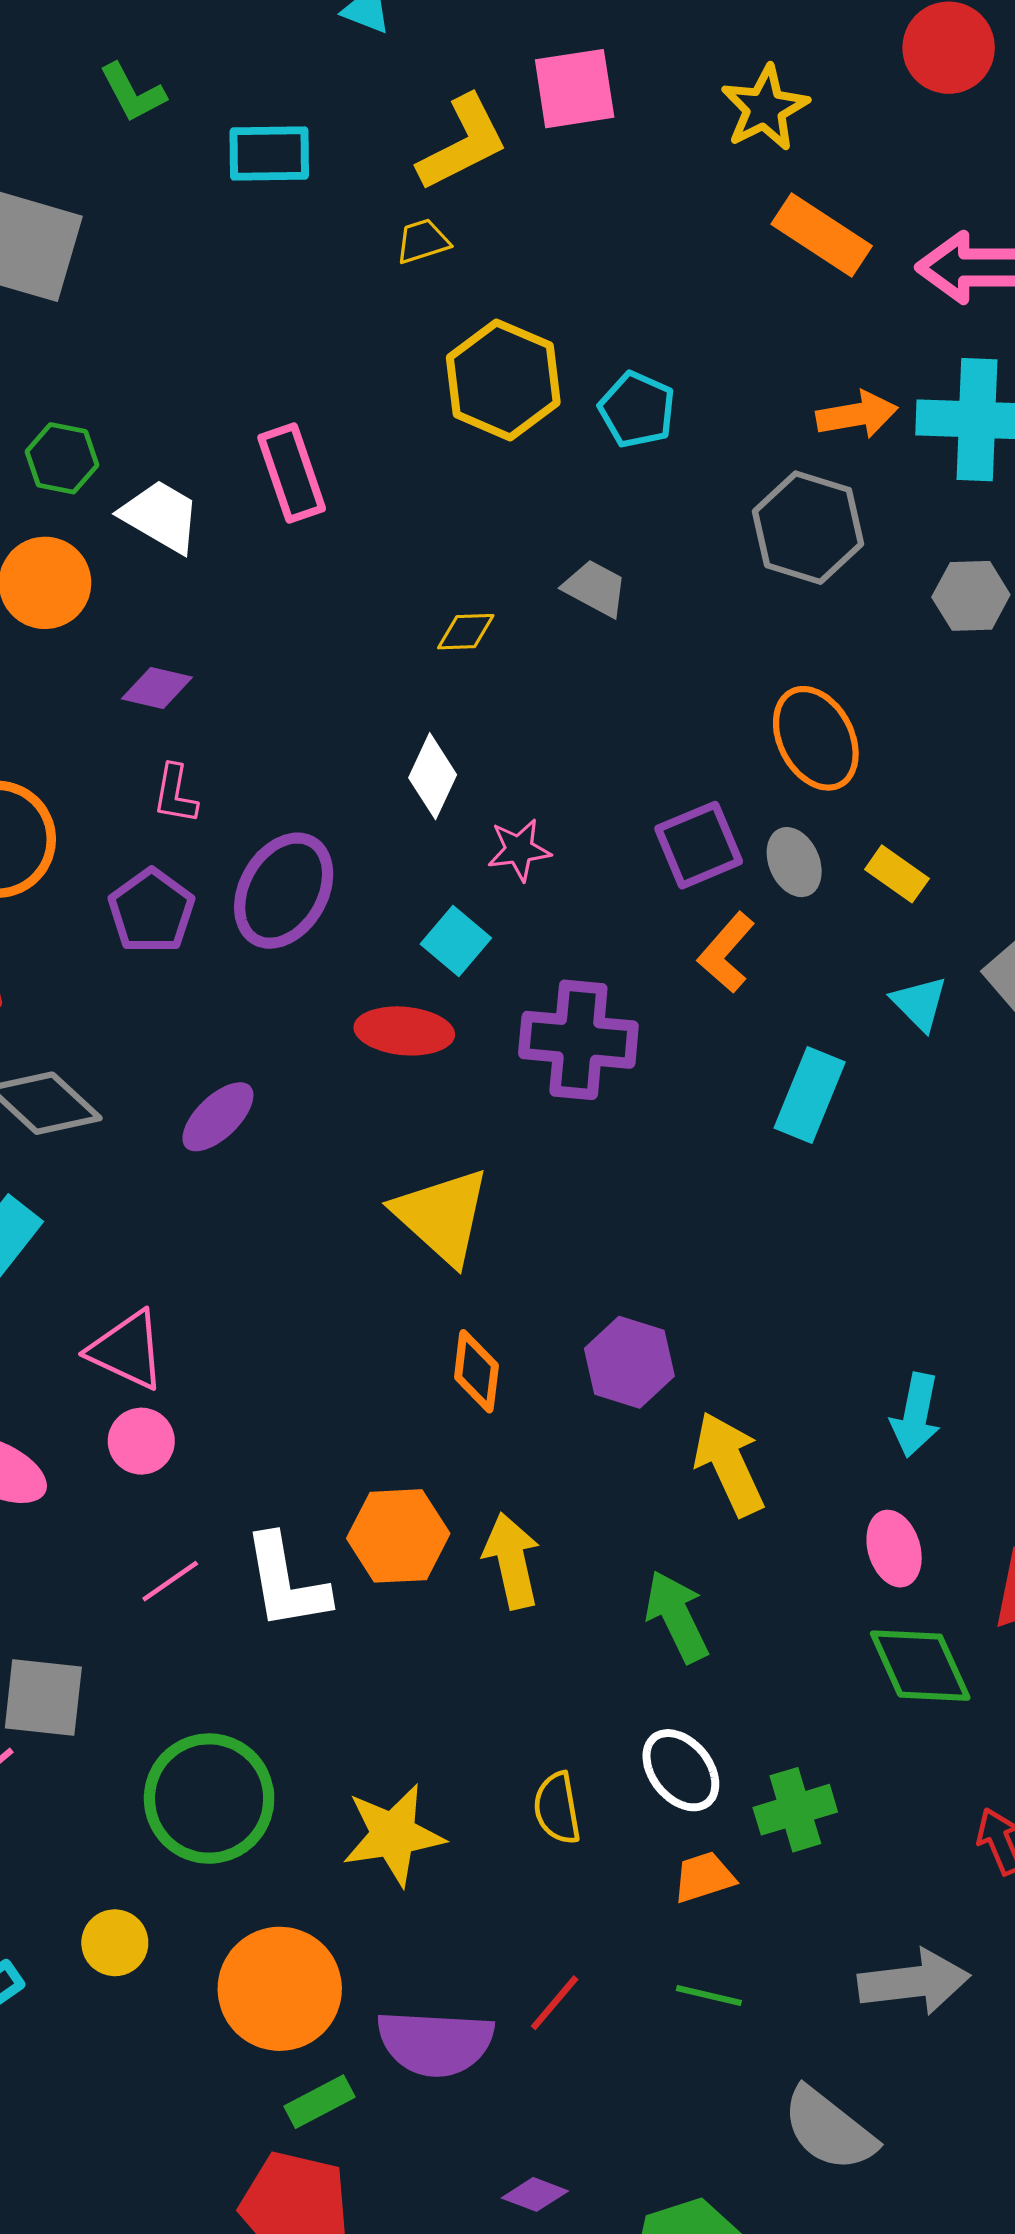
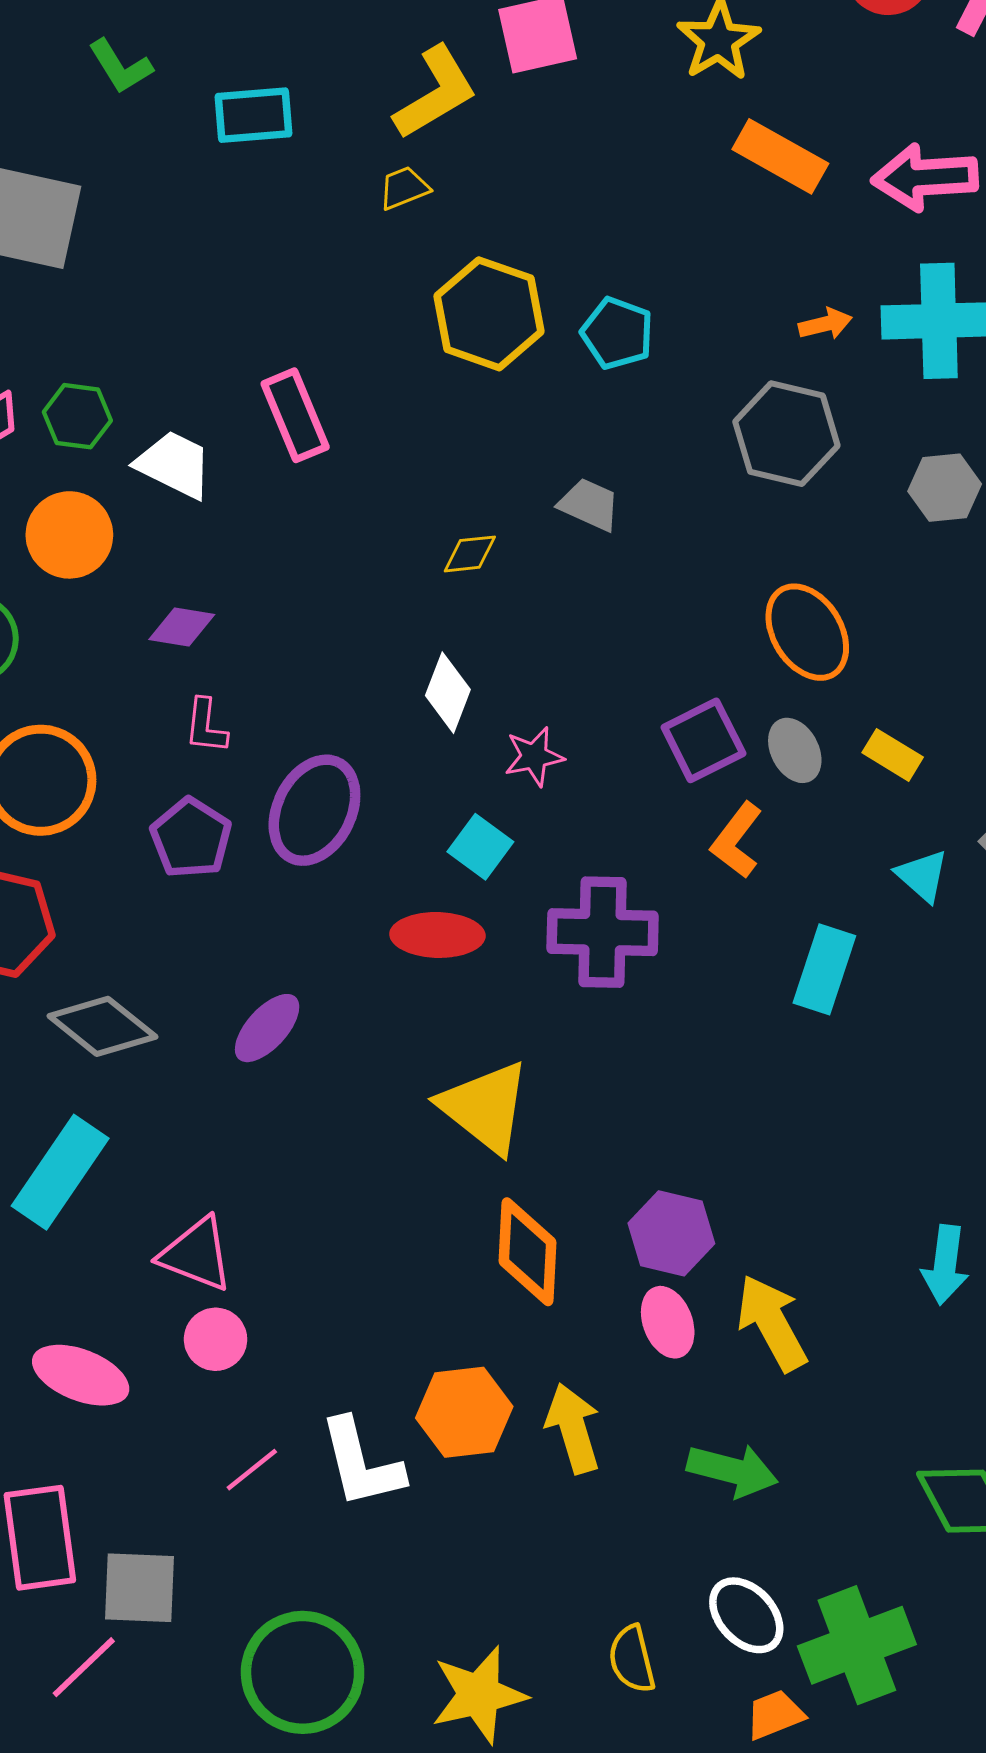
orange arrow: (857, 415) -> (825, 324), size x0.7
orange diamond: (476, 1371) -> (528, 1252), size x1.4
pink ellipse: (894, 1549) -> (668, 1322), moved
green arrow: (677, 1616) -> (733, 1470), turned 134
green cross: (795, 1810) -> (857, 1645), size x1.5

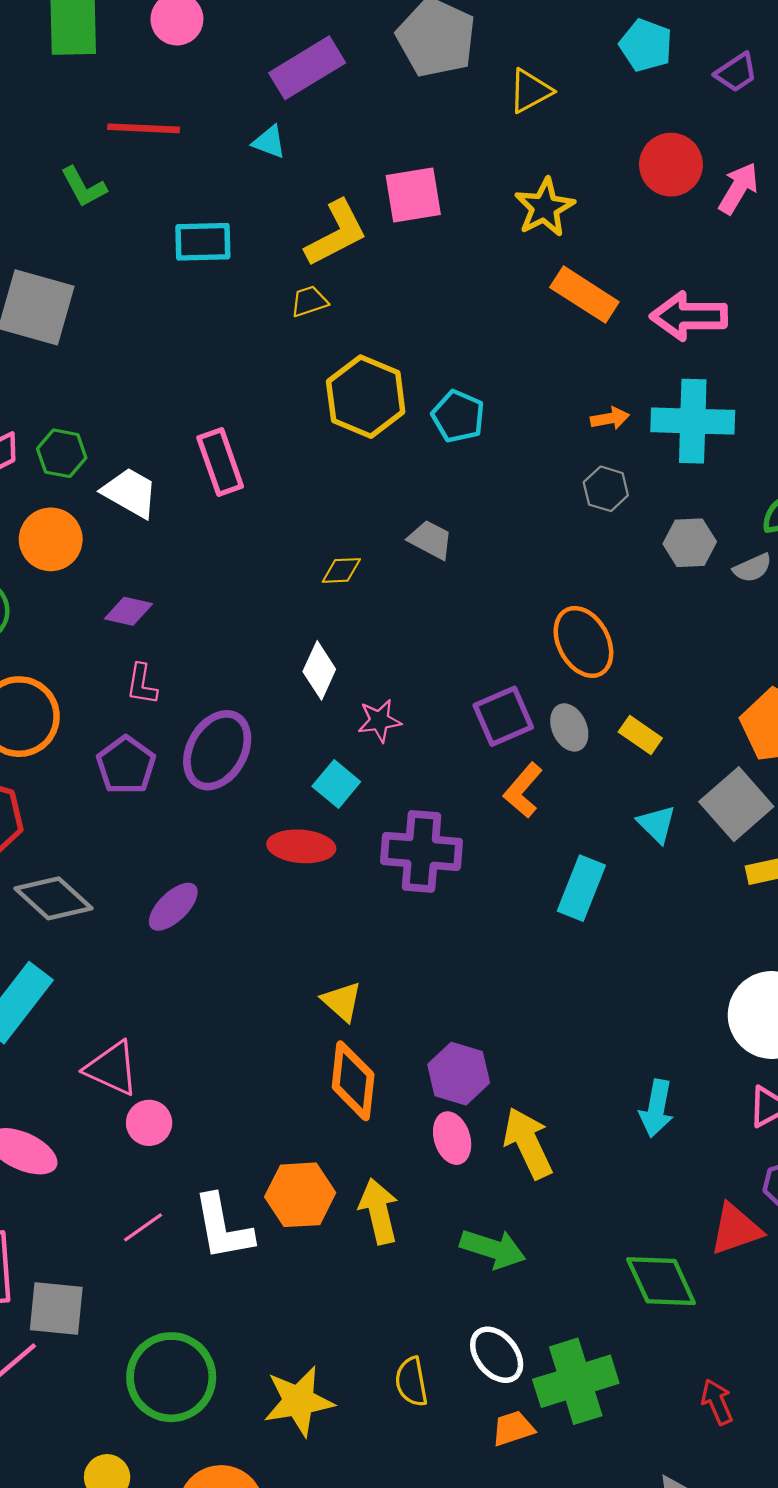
green L-shape: (120, 66) -> (84, 187), moved
gray hexagon: (786, 434) -> (606, 489), moved, size x0.6
yellow triangle: (485, 1107) -> (342, 1001), moved, size x0.6
pink circle: (216, 1339) -> (149, 1123), moved

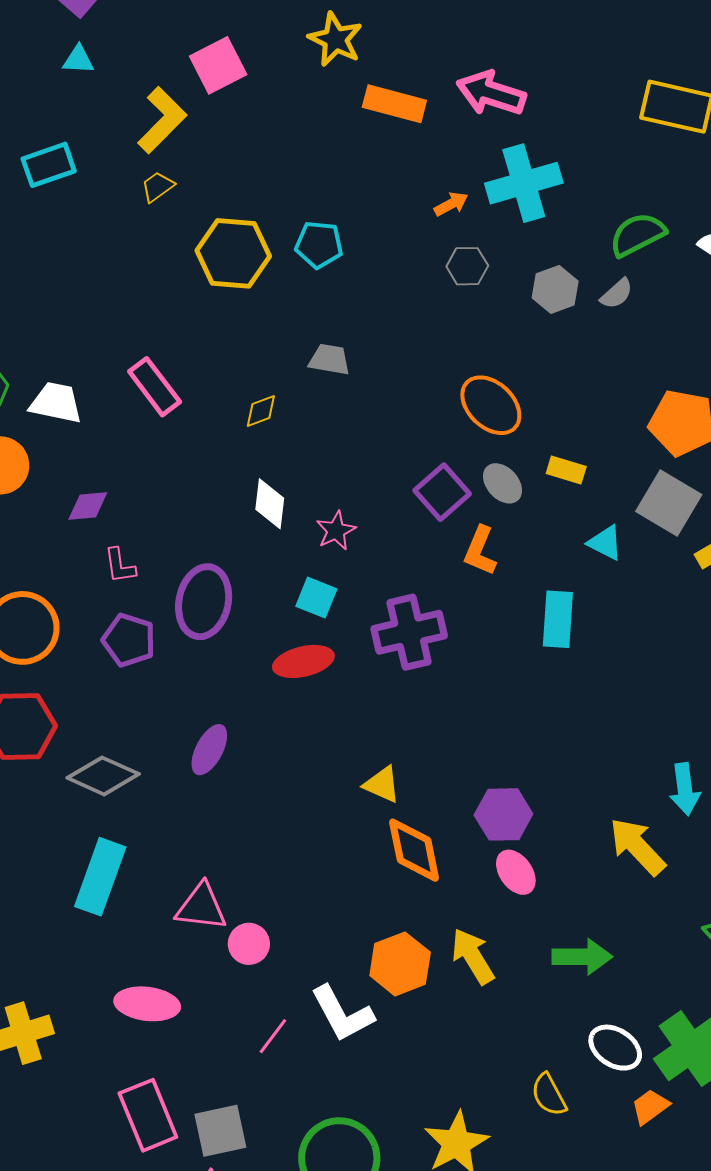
pink arrow: (689, 316) -> (491, 93), turned 36
pink rectangle: (220, 462) -> (155, 387), moved
yellow arrow: (528, 1143) -> (637, 846), moved

